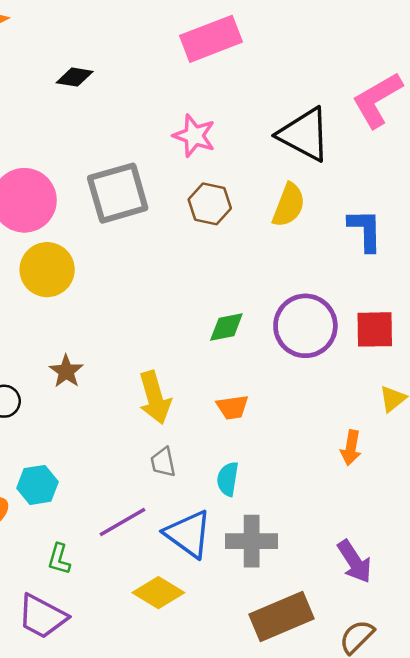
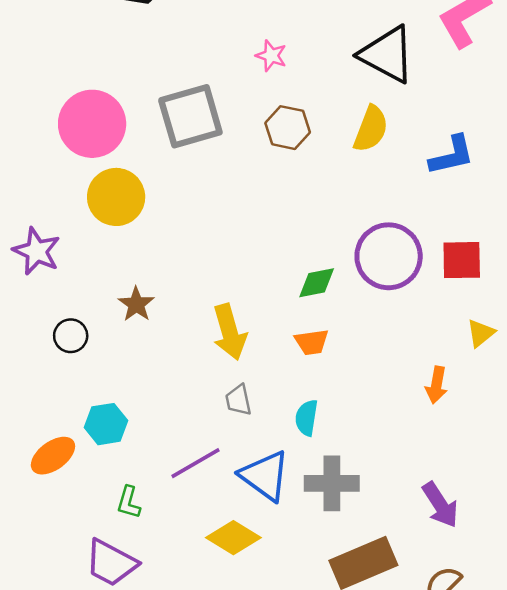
pink star: (194, 136) -> (271, 56), size x0.7
blue L-shape: (365, 230) -> (452, 155), turned 78
green diamond: (226, 327) -> (317, 283), moved

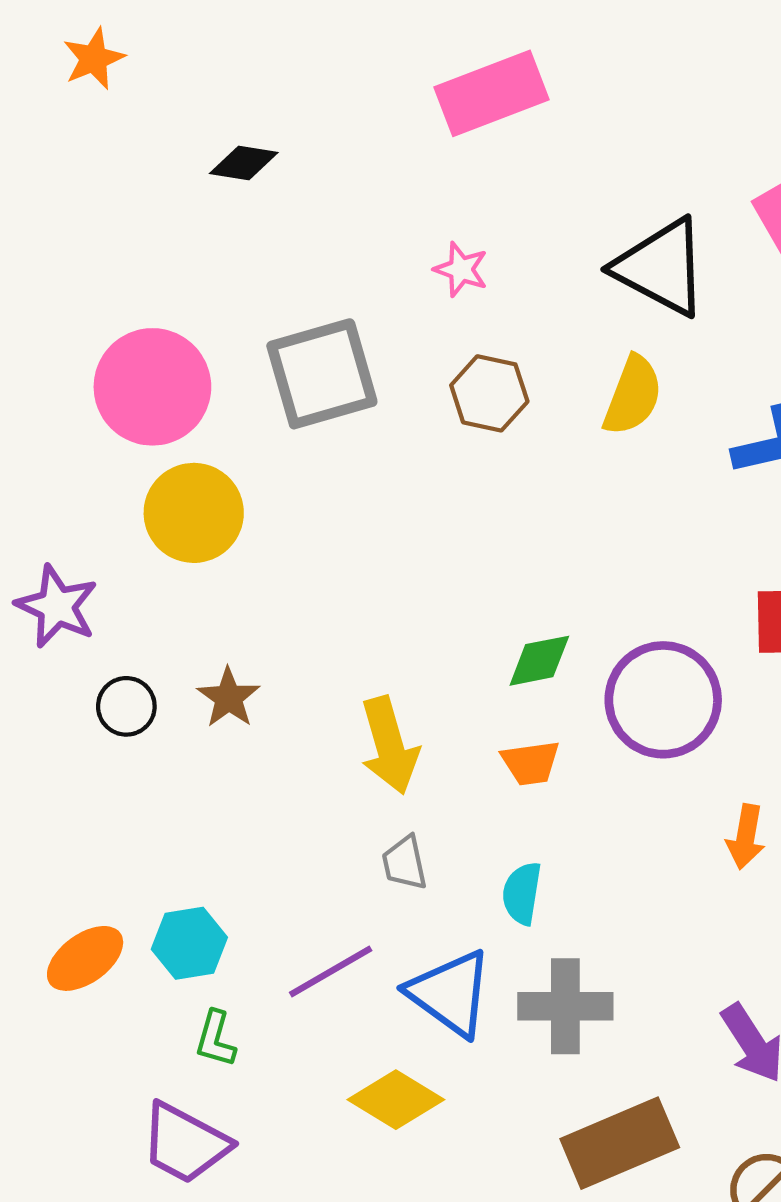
purple circle: (389, 256) -> (663, 700), moved
black circle: (71, 336) -> (126, 706), moved
cyan hexagon: (106, 424) -> (189, 943), moved

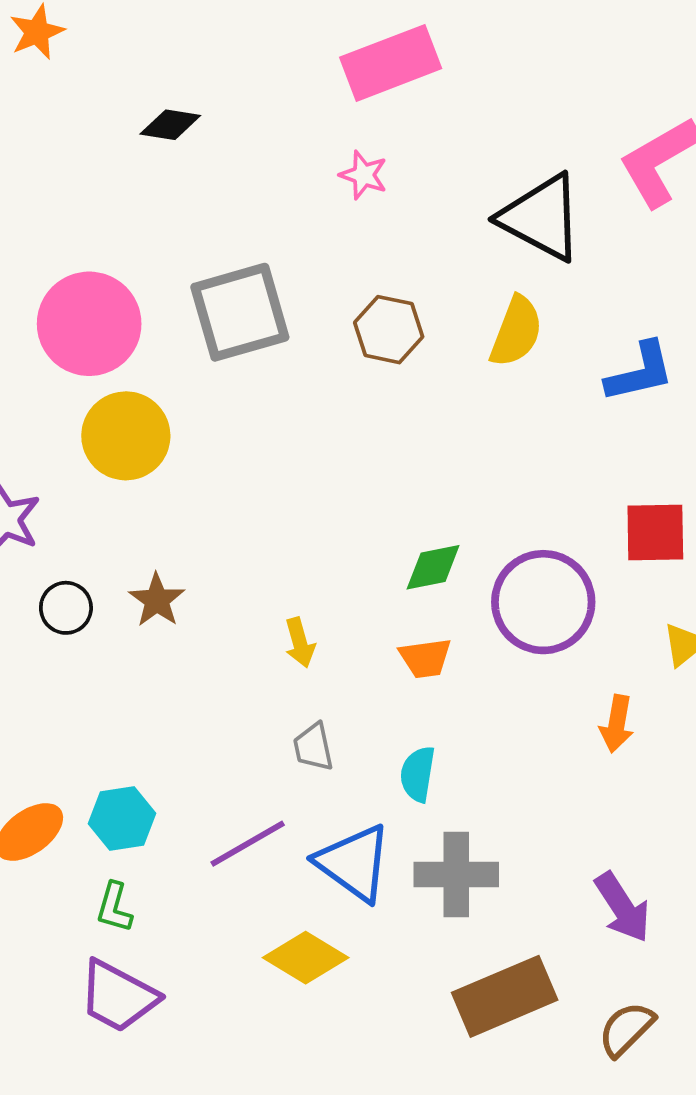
pink star: (461, 269) -> (364, 175), moved
yellow arrow: (389, 745) -> (300, 643), size x0.6
green L-shape: (215, 1039) -> (114, 907), moved

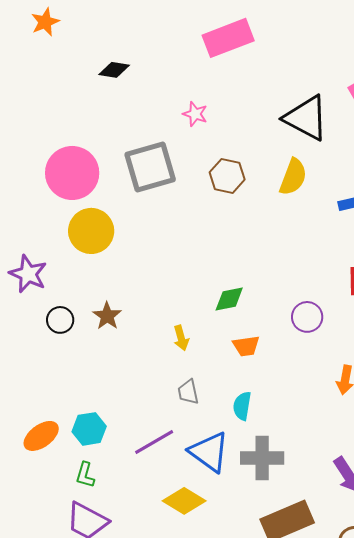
pink star: (364, 175) -> (195, 114), moved
green diamond: (433, 567) -> (229, 299), moved
purple circle: (543, 602) -> (307, 317), size x0.6

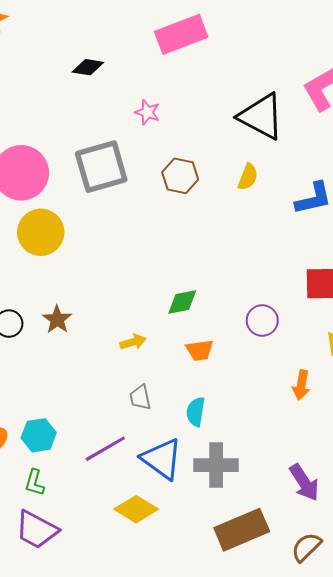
black diamond: (114, 70) -> (88, 67), moved
yellow semicircle: (293, 177) -> (248, 177), size x0.7
yellow arrow: (181, 338) -> (133, 342), turned -90

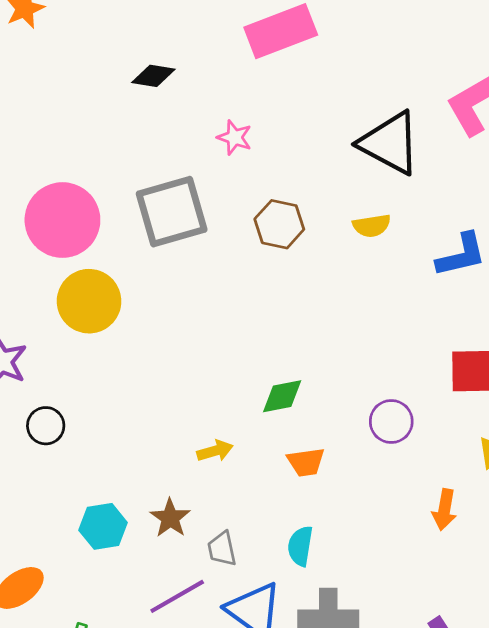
yellow semicircle: (248, 177) -> (372, 226), turned 60
brown star: (57, 319) -> (170, 518), moved
gray trapezoid: (140, 397) -> (222, 549), moved
cyan hexagon: (39, 435) -> (103, 526), moved

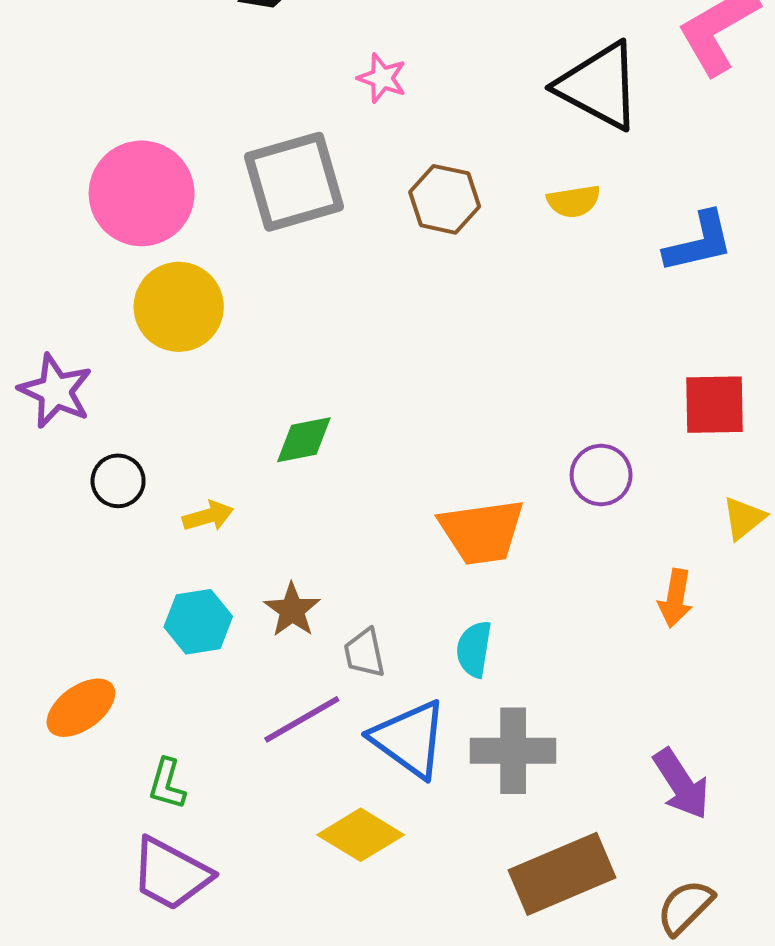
green diamond: (282, 396) -> (304, 440), moved
yellow arrow: (215, 451) -> (208, 516), moved
orange trapezoid: (306, 462) -> (482, 532), size x1.6

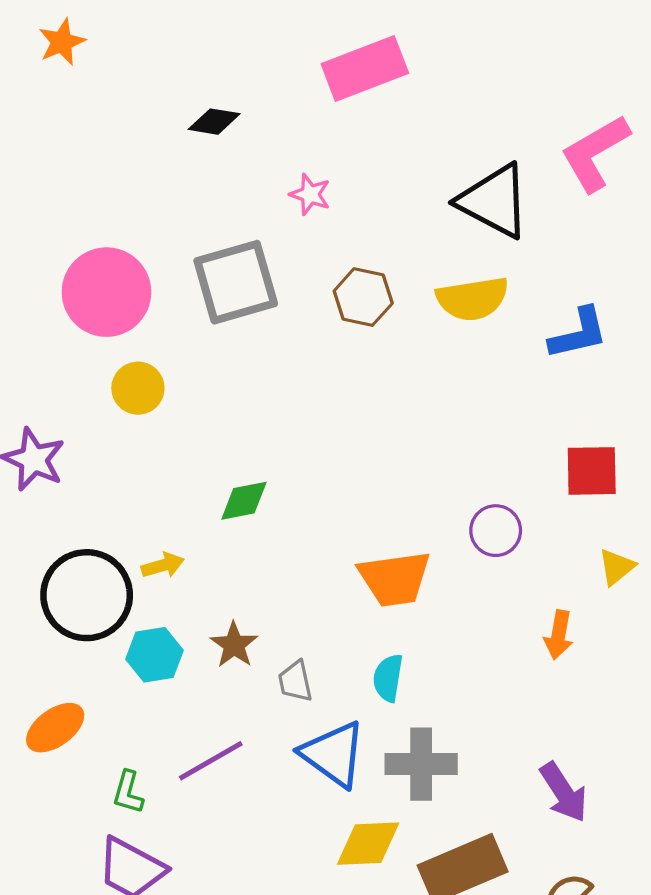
yellow semicircle: (574, 201) -> (472, 299), size x1.6
yellow circle: (179, 307) -> (138, 388), size x0.7
black circle: (118, 481) -> (87, 595), moved, size x2.0
purple line: (302, 719) -> (211, 761), moved
yellow diamond: (361, 835) -> (368, 844), moved, turned -34

